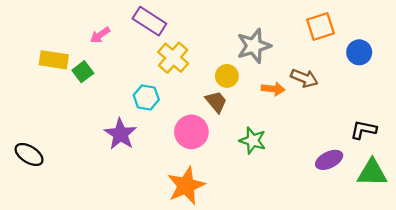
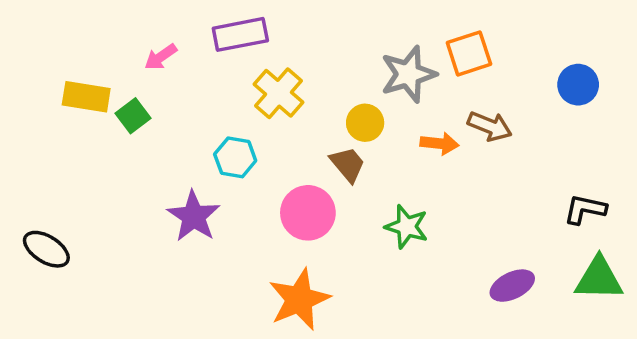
purple rectangle: (149, 21) -> (240, 34), turned -44
orange square: (320, 26) -> (469, 53), moved
purple ellipse: (329, 160) -> (512, 286), moved

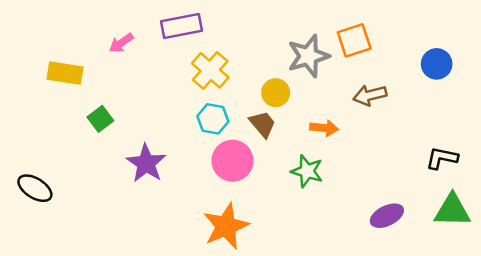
green square: (133, 116) -> (100, 119), moved
brown arrow: (490, 126) -> (370, 95), turned 144
orange arrow: (440, 144) -> (324, 128), moved
cyan hexagon: (235, 157) -> (213, 119), moved

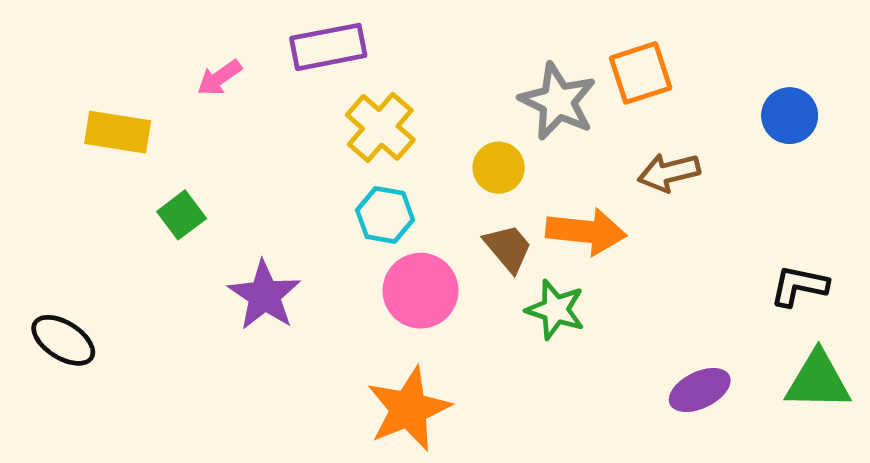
gray star: (308, 56) -> (558, 101), turned -30
brown trapezoid: (263, 124) -> (508, 248), moved
orange arrow: (324, 128) -> (586, 232), size x1.5

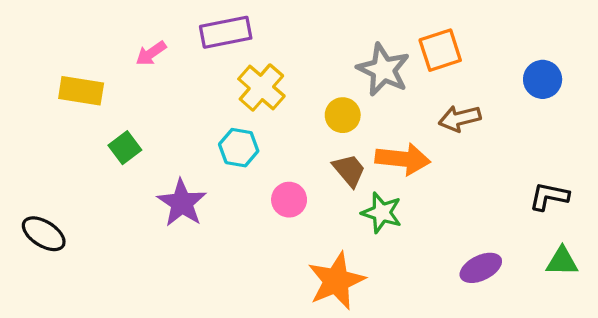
cyan hexagon: (385, 215) -> (239, 148), moved
pink circle: (421, 291) -> (289, 200), size x0.7
green triangle: (818, 381) -> (562, 261), size x0.7
orange star: (409, 409) -> (336, 281), moved

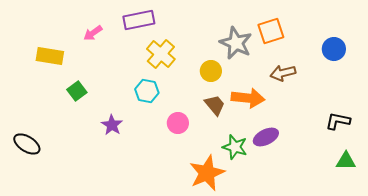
purple star: (182, 203) -> (112, 125), size x0.7
green star: (382, 213) -> (235, 147), moved
purple ellipse: (481, 268) -> (266, 137), moved

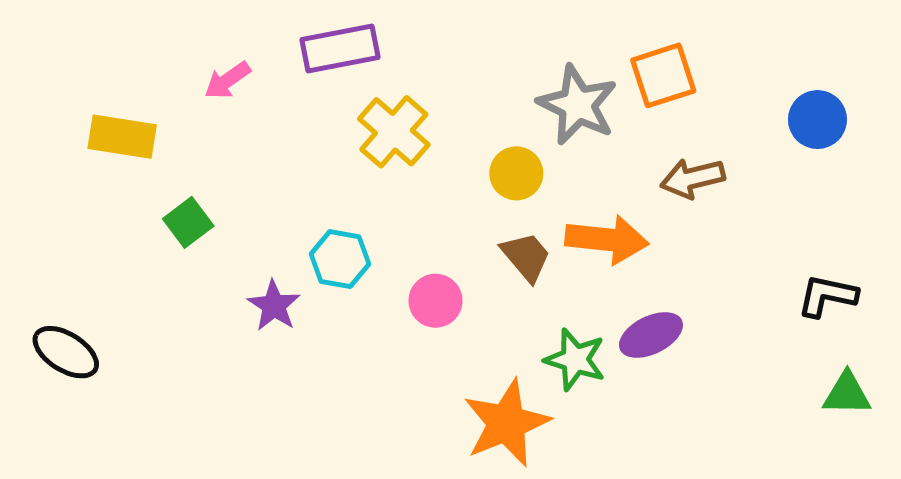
cyan hexagon: (147, 91) -> (340, 259), moved

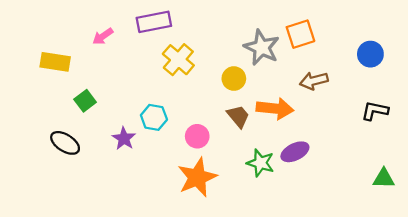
black L-shape: (827, 296) -> (375, 111), moved
black ellipse: (66, 352) -> (65, 143), moved
orange star: (507, 423) -> (197, 177), moved

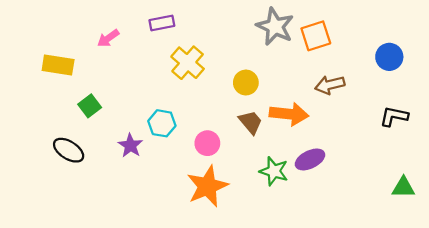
purple rectangle: (154, 22) -> (162, 23), size x0.7
gray star: (262, 47) -> (275, 27), moved

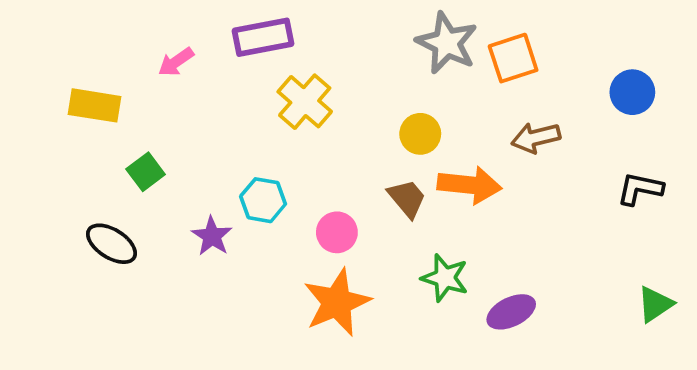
purple rectangle: (162, 23) -> (263, 37), size x1.4
yellow circle: (246, 83) -> (420, 134), moved
purple ellipse: (310, 159) -> (511, 312), moved
green triangle: (403, 187) -> (655, 304), turned -35

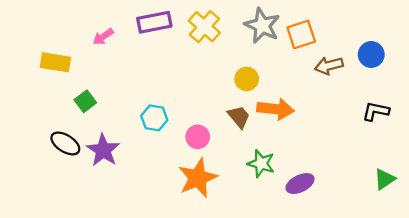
yellow cross: (305, 102) -> (204, 27), moved
brown arrow: (536, 138) -> (329, 66), moved
purple star: (212, 236) -> (103, 150), moved, size x1.4

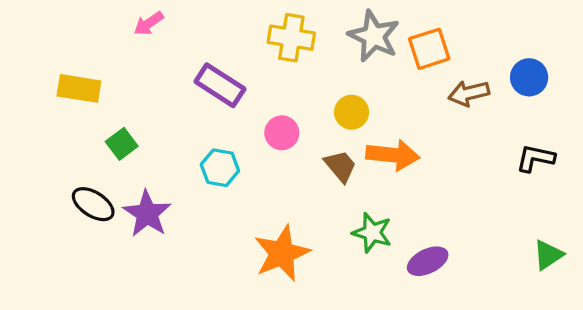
purple rectangle: (154, 22) -> (220, 85), moved, turned 44
yellow cross: (204, 27) -> (291, 38), turned -32
pink arrow: (103, 37) -> (149, 23), moved
pink circle: (198, 137) -> (282, 133), moved

